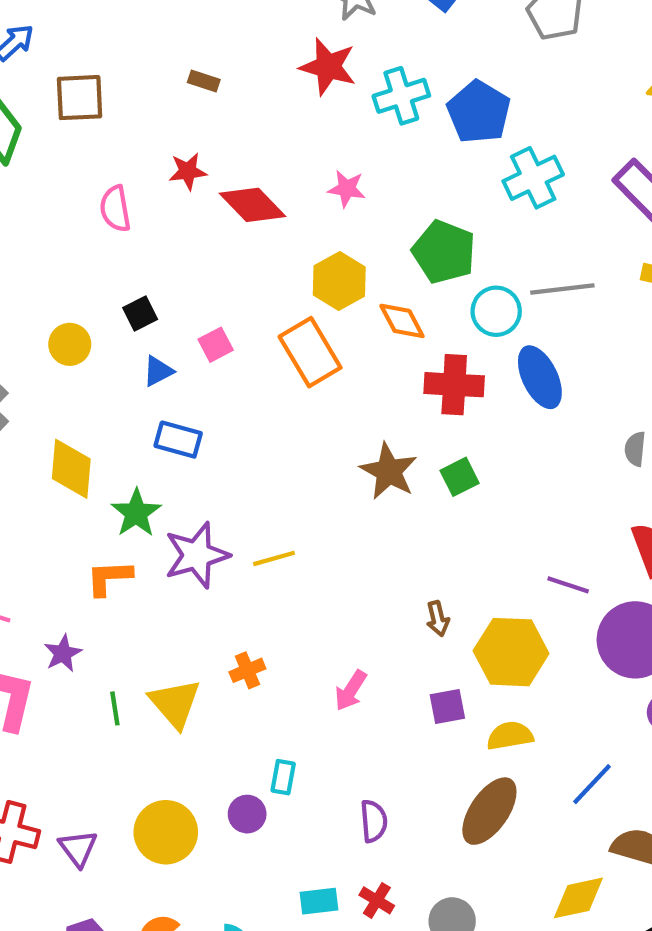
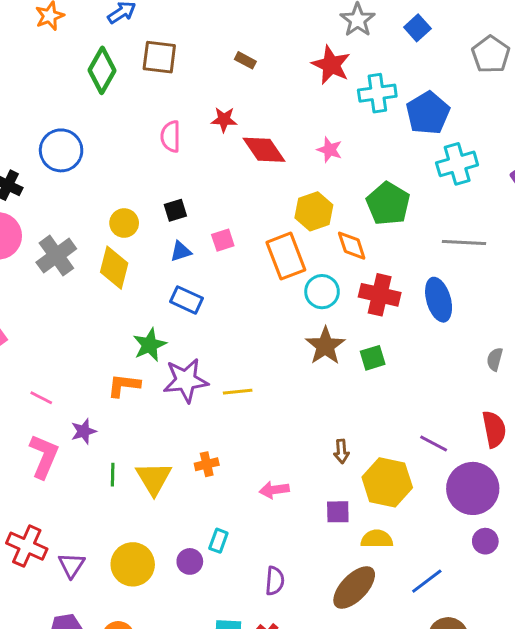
cyan circle: (496, 311) -> (322, 292), moved
yellow diamond: (71, 469) -> (114, 268), moved
pink arrow: (351, 691) -> (274, 490), turned 40

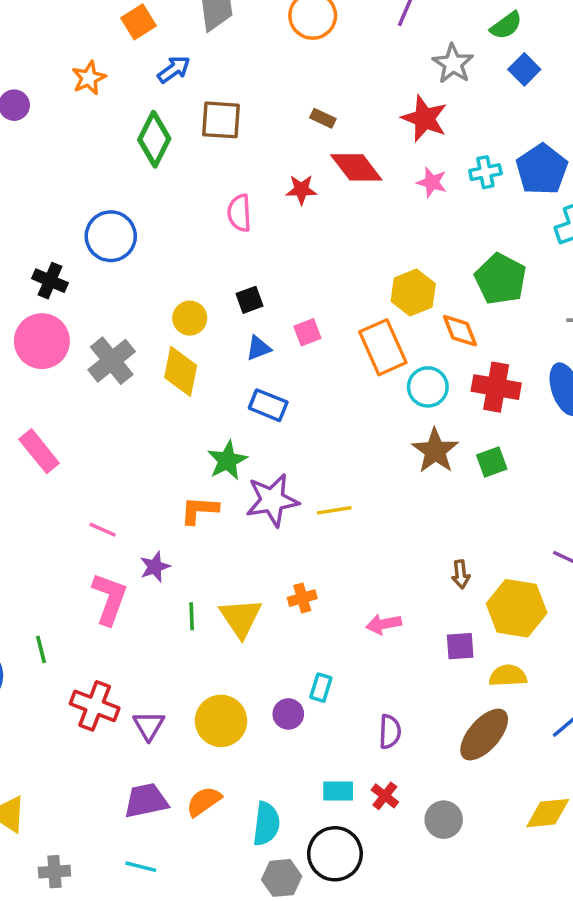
cyan cross: (377, 93) -> (485, 172), moved, size x0.7
red diamond: (264, 150) -> (356, 167), moved
pink star: (330, 150) -> (432, 182), moved

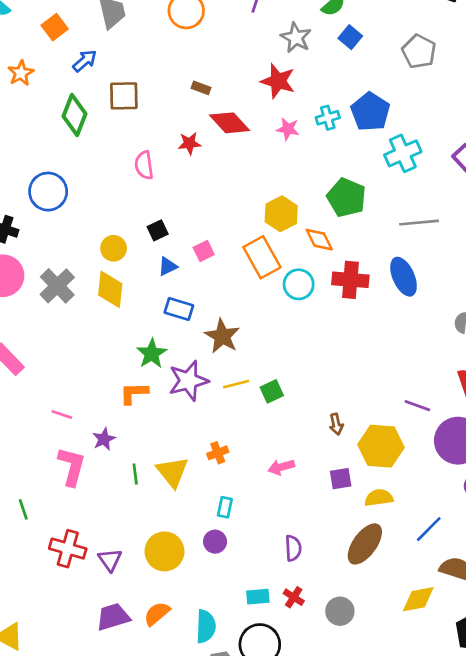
brown star: (435, 451) -> (222, 336), moved
green square: (492, 462) -> (272, 391), moved
cyan rectangle: (321, 688) -> (225, 507), moved

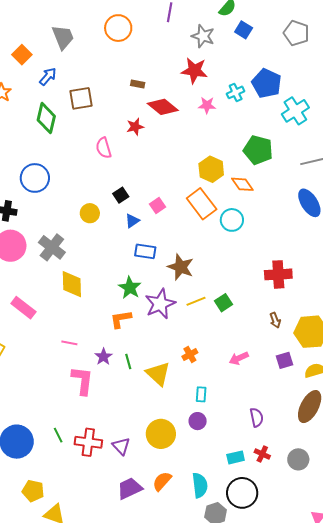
red cross: (350, 280) -> (278, 274), moved
yellow diamond: (110, 289) -> (72, 284), moved
green line: (135, 474) -> (128, 361), moved
green line: (23, 509) -> (58, 435), moved

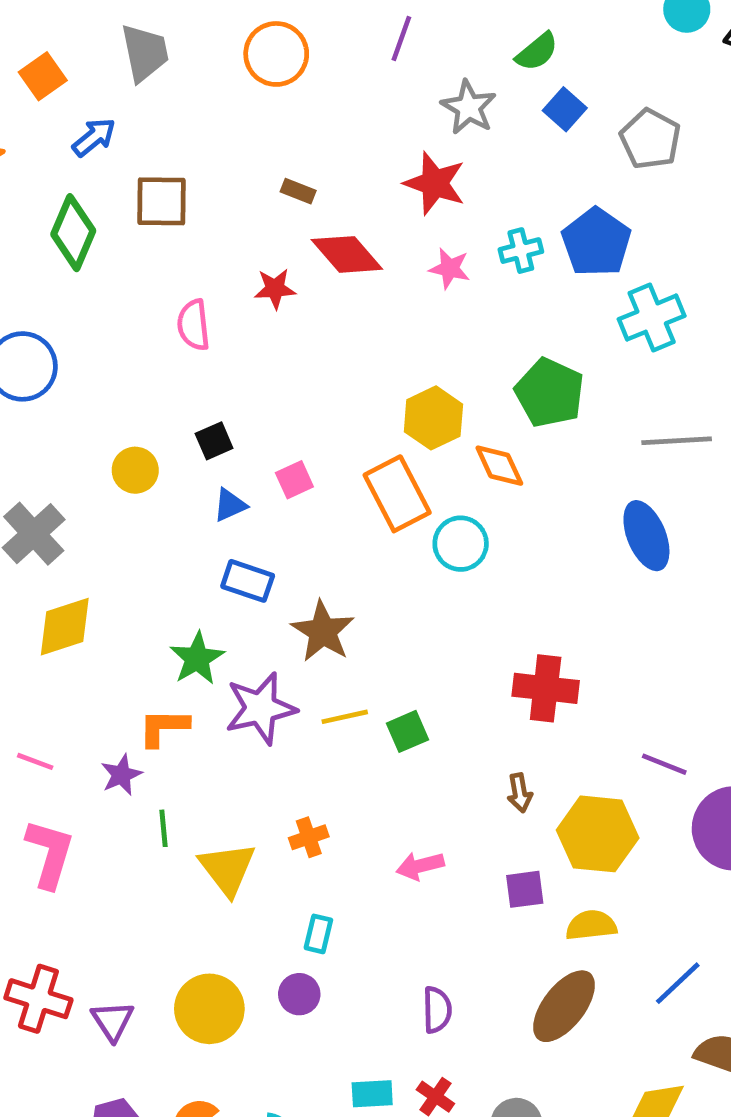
gray pentagon: (296, 33) -> (650, 139), moved
yellow diamond: (72, 284) -> (65, 627), turned 64
purple star: (103, 357) -> (121, 775), moved

